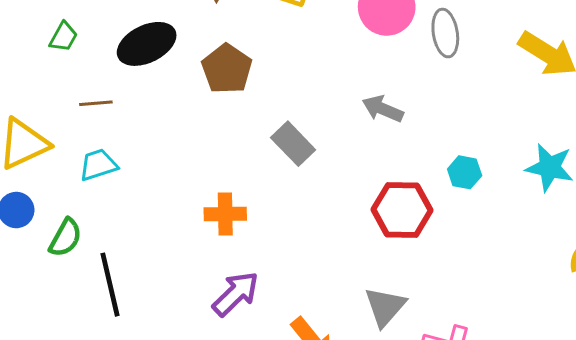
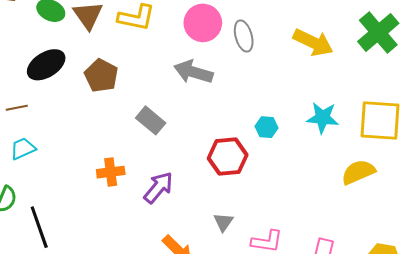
gray arrow: (383, 109) -> (193, 72), moved, size x1.4
purple arrow: (236, 294) -> (158, 188), moved
gray triangle: (385, 307) -> (223, 222), size x0.7

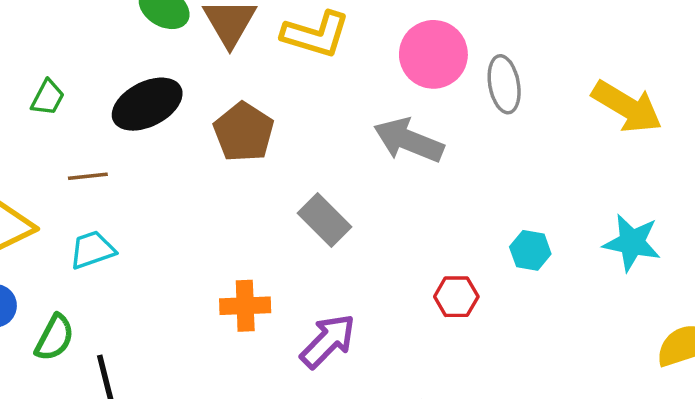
red hexagon: (228, 157) -> (456, 297), size x0.6

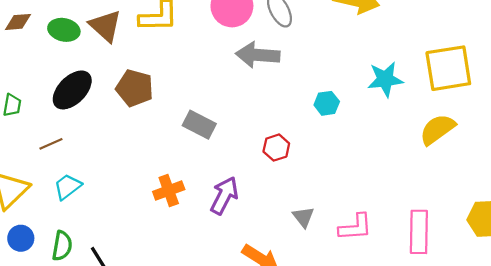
gray arrow: (409, 140) -> (258, 55), moved
red hexagon: (456, 297) -> (276, 148), moved

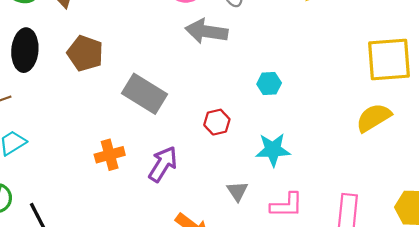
cyan star: (385, 79) -> (273, 150), moved
black ellipse: (72, 90) -> (25, 50), turned -45
gray rectangle: (199, 125) -> (145, 94), size x1.4

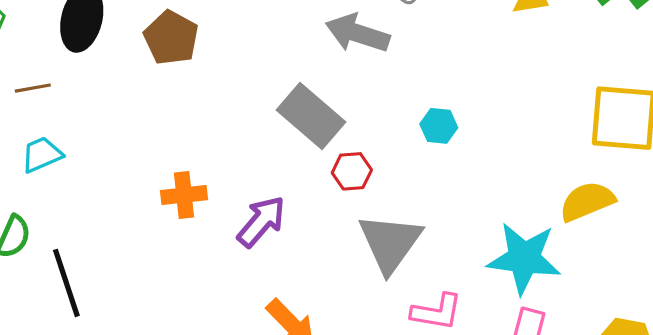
gray rectangle: (145, 94) -> (311, 116), moved
cyan star: (273, 150) -> (524, 258), moved, size x1.4
gray triangle: (237, 191) -> (390, 243), moved, size x2.0

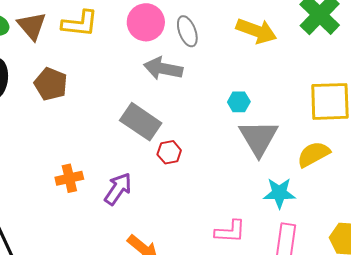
cyan hexagon: (439, 126) -> (239, 102), moved
gray triangle: (390, 243) -> (259, 138), moved
cyan star: (524, 258) -> (279, 193), size x0.7

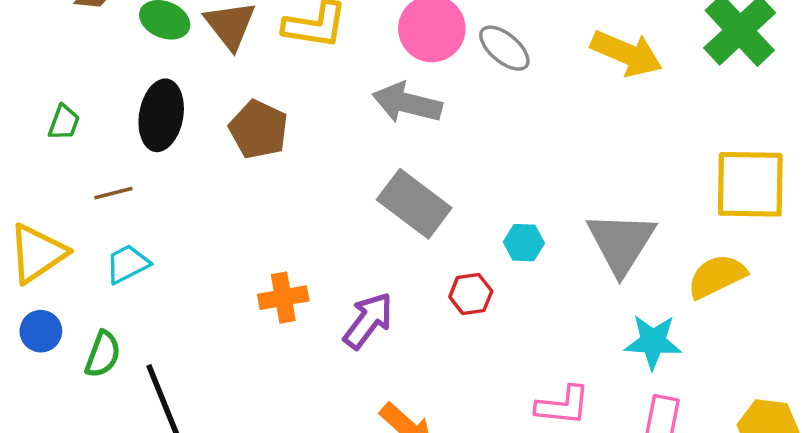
gray ellipse: (187, 31) -> (504, 48), turned -32
gray arrow: (163, 69) -> (407, 103), moved
cyan hexagon: (239, 102) -> (524, 243), moved
red hexagon: (169, 152) -> (471, 294), moved

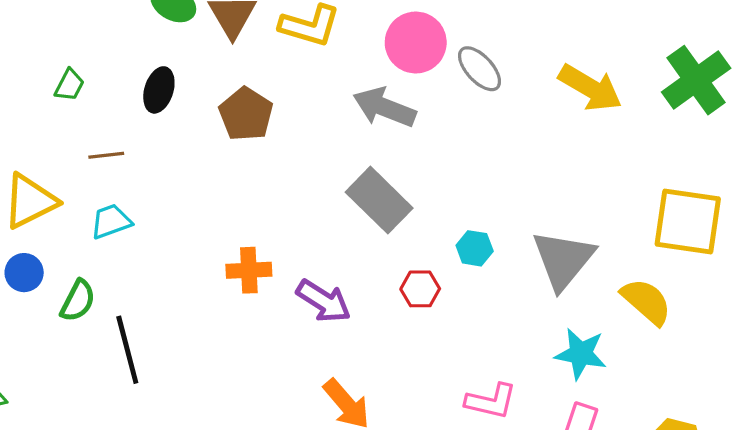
black ellipse: (161, 115) -> (159, 90), size x0.7
yellow semicircle: (717, 276) -> (646, 301), turned 60
purple arrow: (368, 321) -> (324, 301), turned 78

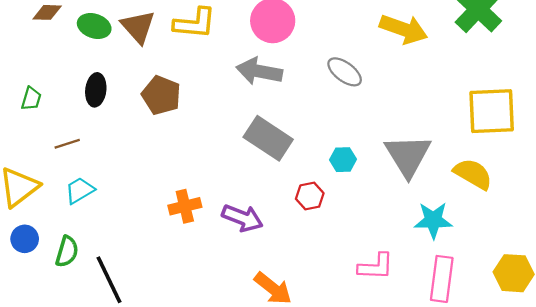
gray ellipse: (480, 69) -> (345, 72), moved

